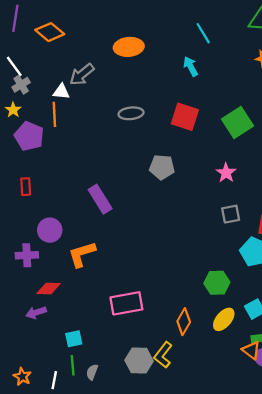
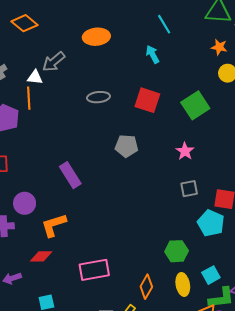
red diamond: (49, 288) -> (41, 256), moved
yellow ellipse: (224, 319) -> (183, 284), turned -50

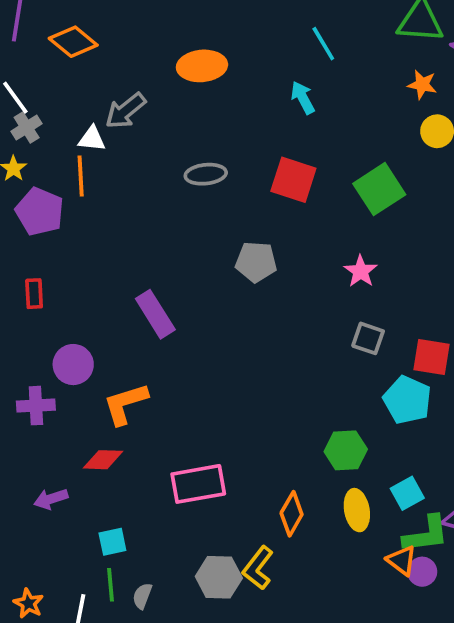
gray square: (189, 189) -> (368, 338), turned 30

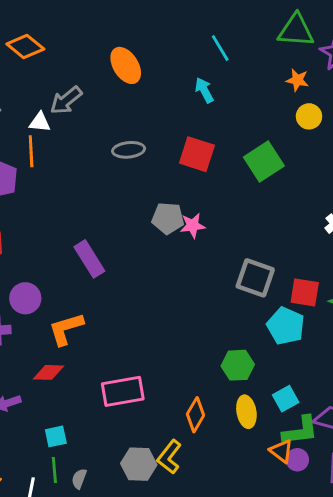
orange ellipse: (202, 66) -> (126, 65), turned 63
pink star: (361, 271) -> (193, 226), moved, turned 30
gray square: (368, 338) -> (255, 278), size x1.5

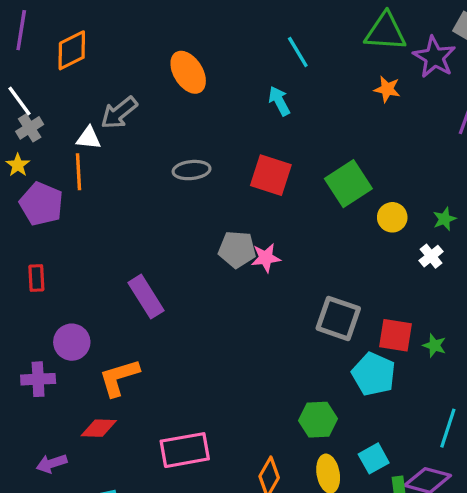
orange diamond: (25, 47) -> (72, 50), turned -66
yellow circle: (309, 116) -> (392, 217), moved

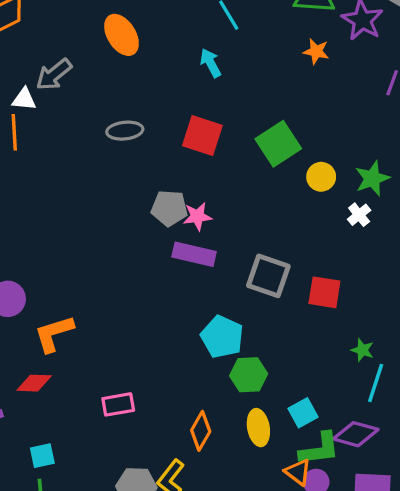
green star: (444, 219) -> (372, 178), size x1.5
purple rectangle: (146, 297) -> (194, 254), moved, turned -45
green star: (434, 345) -> (362, 350), moved
cyan pentagon: (374, 374) -> (222, 337), moved
pink rectangle: (185, 450) -> (118, 404), size x0.7

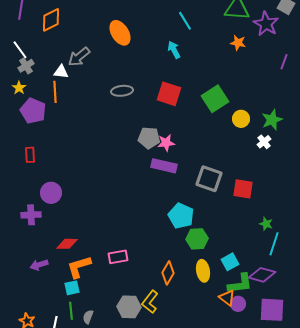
orange L-shape: (54, 334) -> (79, 267), moved

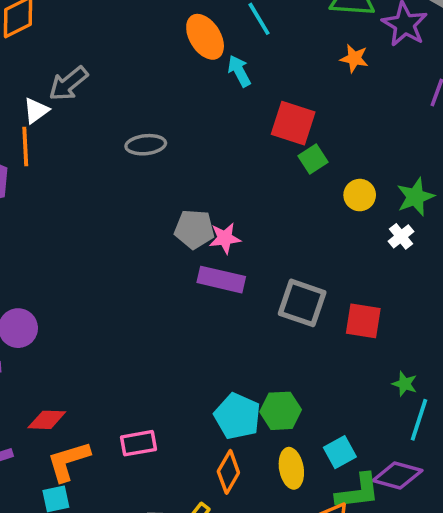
orange ellipse: (120, 33) -> (205, 37), moved
white triangle: (61, 72) -> (36, 111), turned -42
red square: (169, 94) -> (293, 123), moved
green square: (215, 99) -> (313, 159), size x0.6
cyan pentagon: (181, 216) -> (237, 416), moved

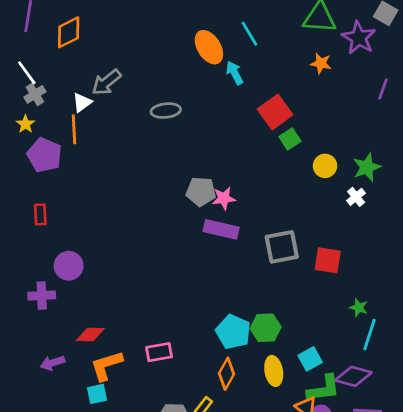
red square: (293, 123) -> (275, 112), turned 36
gray ellipse: (146, 145) -> (166, 111), moved
gray square: (302, 303) -> (282, 247), turned -30

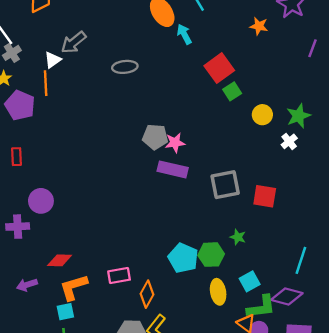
green star: (359, 308) -> (238, 237), moved
orange diamond: (226, 374) -> (147, 294), moved

